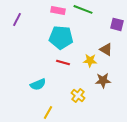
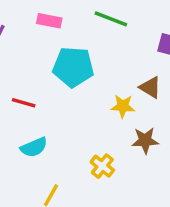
pink rectangle: (58, 10) -> (49, 21), moved
red line: (63, 62) -> (24, 103), moved

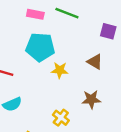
pink rectangle: (49, 21) -> (35, 14), moved
yellow star: (123, 106) -> (60, 70), moved

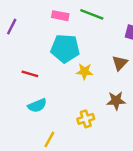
brown triangle: (95, 62) -> (120, 63), turned 42
yellow cross: (61, 118) -> (86, 119), turned 35

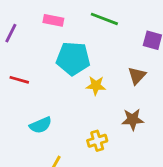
pink rectangle: (60, 16) -> (53, 20), moved
red line: (30, 74) -> (19, 80), moved

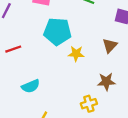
red line: (19, 80) -> (13, 49), turned -35
yellow cross: (97, 141) -> (89, 104), moved

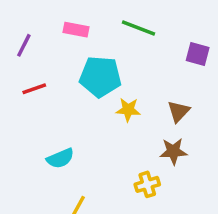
brown triangle: (110, 46) -> (179, 111), moved
red line: (13, 49) -> (34, 89), moved

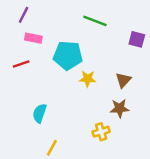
pink rectangle: (76, 30) -> (33, 38), moved
purple line: (24, 45) -> (24, 15), moved
cyan semicircle: (60, 158) -> (40, 113), turned 132

